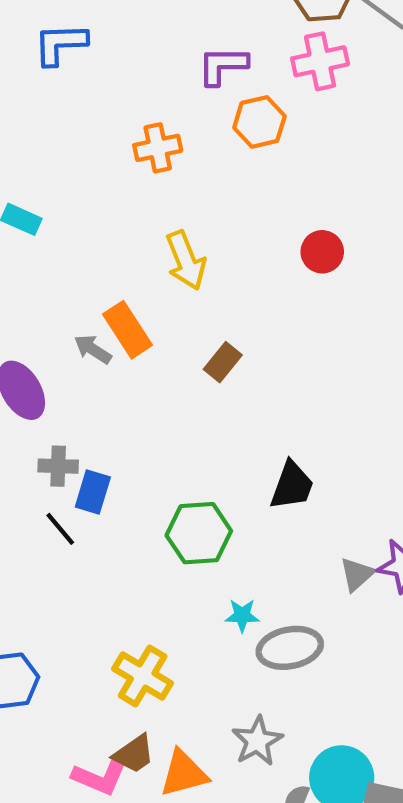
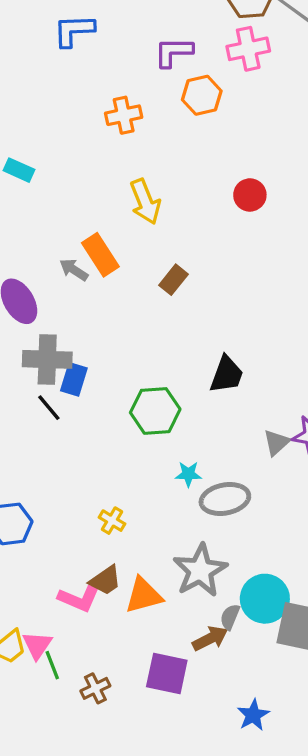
blue L-shape: (60, 44) -> (74, 31), moved
gray cross: (58, 466) -> (47, 359), size x1.6
yellow cross: (143, 676) -> (112, 521), size x0.6
gray star: (257, 741) -> (200, 570), size x1.4

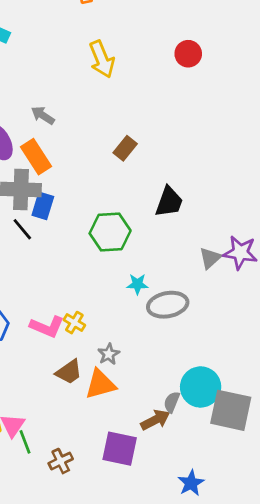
orange rectangle: (100, 255) -> (36, 157), moved
brown rectangle: (173, 280) -> (125, 148), moved
gray star: (200, 570) -> (109, 354), moved, size x0.5
pink L-shape: (79, 599) -> (47, 327), moved

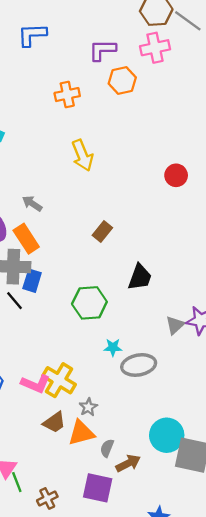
red circle: (188, 54) -> (176, 175), moved
yellow cross: (74, 323) -> (59, 380), size x1.8
gray semicircle: (172, 402) -> (107, 448), moved

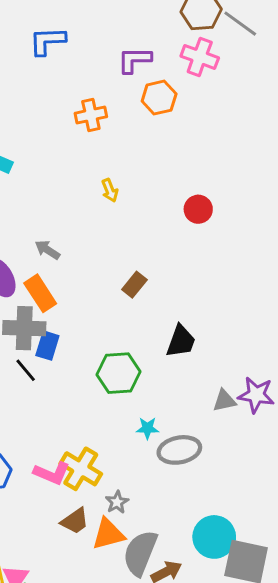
pink cross: (155, 48) -> (200, 57), turned 32
yellow arrow: (82, 155) -> (110, 190), size x0.6
red circle: (176, 175) -> (198, 209), moved
gray triangle: (175, 325) -> (224, 401), turned 30
gray semicircle: (107, 448) -> (140, 553), size x2.0

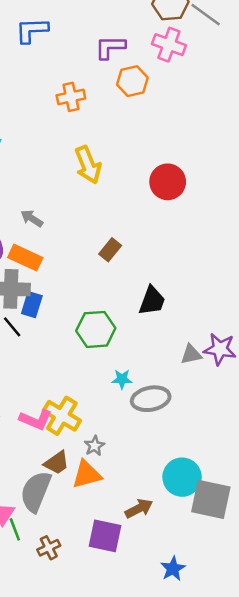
yellow arrow: (110, 190) -> (88, 165), size x1.8
red circle: (198, 209) -> (168, 182), size x1.4
orange rectangle: (40, 293) -> (25, 258), turned -32
gray semicircle: (140, 553) -> (36, 491), moved

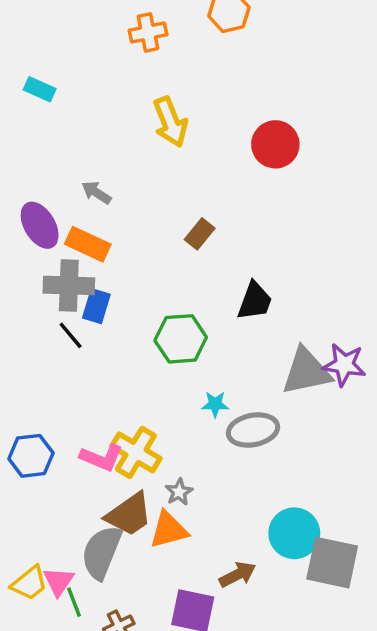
gray triangle: (191, 354) -> (306, 372), size x1.8
brown trapezoid: (57, 463) -> (129, 514), size x1.4

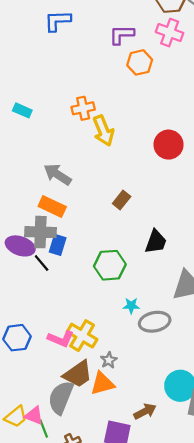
orange cross: (148, 32) -> (83, 108), moved
gray arrow: (96, 193) -> (58, 174), size x1.5
purple ellipse: (40, 225) -> (20, 246), moved, turned -40
pink triangle: (59, 581) -> (34, 416), turned -42

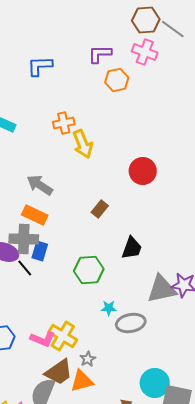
blue L-shape: (58, 21) -> (40, 66), moved
red circle: (169, 145) -> (143, 171), moved

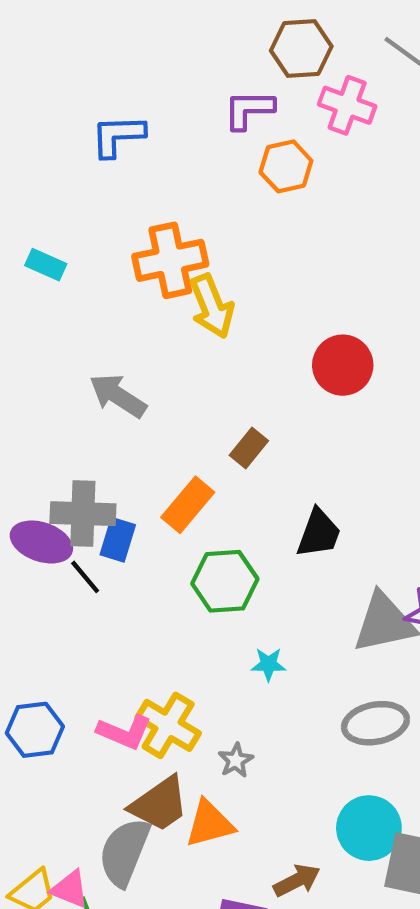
brown hexagon: (146, 20) -> (301, 48), moved
orange cross: (64, 123) -> (170, 260), size x1.5
orange rectangle: (35, 215) -> (188, 505), moved, turned -75
gray ellipse: (131, 323) -> (375, 723), moved
gray star: (88, 359) -> (236, 760), moved

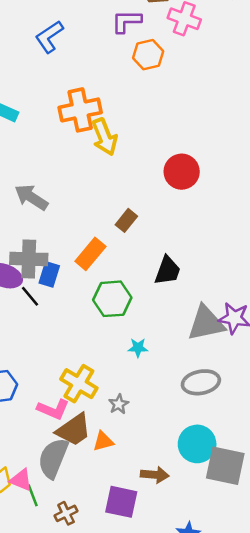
blue L-shape: (118, 136) -> (49, 37), turned -32
gray arrow: (118, 396) -> (31, 197), moved
pink L-shape: (124, 732) -> (53, 409), moved
orange triangle: (210, 824) -> (103, 441), size x0.7
brown arrow: (297, 880) -> (155, 475), turned 32

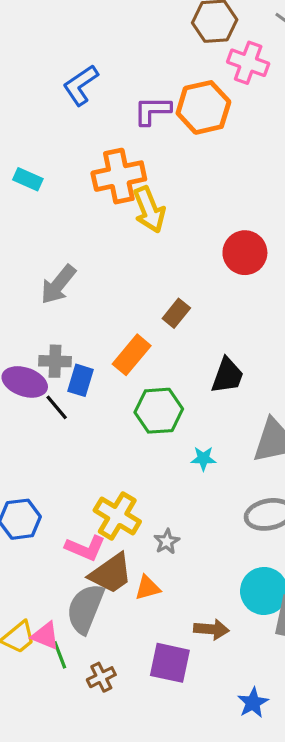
purple L-shape: (126, 21) -> (152, 111), moved
orange hexagon: (148, 55) -> (203, 107), size x1.4
gray arrow: (31, 197) -> (58, 285), turned -84
gray cross: (29, 259) -> (55, 361), size x0.7
cyan star: (138, 348) -> (203, 459), moved

